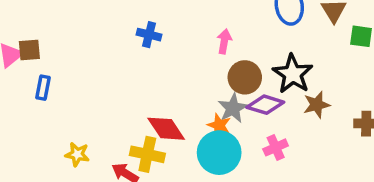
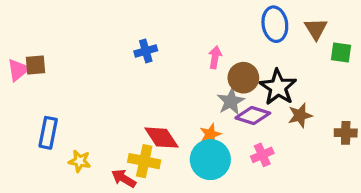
blue cross: (149, 35) -> (146, 51), turned -30
brown circle: (245, 77) -> (243, 78), moved
blue rectangle: (43, 88) -> (48, 133), moved, size x1.4
gray star: (233, 108) -> (231, 101), moved
orange star: (219, 125) -> (210, 134), turned 30

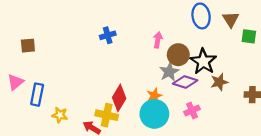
pink triangle: (18, 70) -> (15, 82), moved
red diamond: (161, 138) -> (119, 98), turned 65

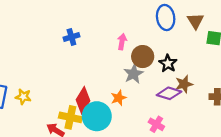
black star: (203, 61) -> (168, 63), size x0.7
purple diamond: (185, 82) -> (169, 93), moved
pink cross: (192, 110) -> (156, 124), moved, turned -35
cyan circle: (154, 114) -> (97, 116), moved
yellow star: (60, 115) -> (23, 97), moved

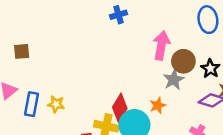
blue cross: (71, 37) -> (118, 15), moved
pink arrow: (122, 42) -> (161, 45), size x1.6

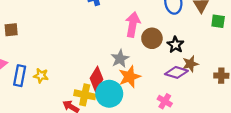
gray star: (174, 80) -> (120, 59), moved
orange star: (158, 105) -> (130, 77), size x1.5

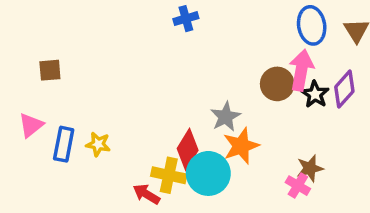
pink arrow: (133, 24) -> (301, 70), moved
brown star: (190, 64) -> (310, 168), moved
purple diamond: (176, 72) -> (344, 89), moved, turned -65

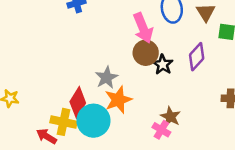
pink arrow: (301, 70) -> (143, 28), moved, turned 148
black star: (315, 94) -> (163, 65), moved
brown star: (310, 168) -> (170, 117), turned -30

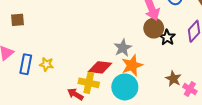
red diamond: (78, 102) -> (100, 67), turned 65
cyan circle: (93, 121) -> (125, 87), moved
pink cross: (161, 130) -> (190, 89), moved

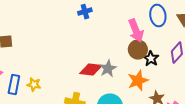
orange star: (132, 65) -> (138, 81), moved
red diamond: (100, 67) -> (91, 70), moved

